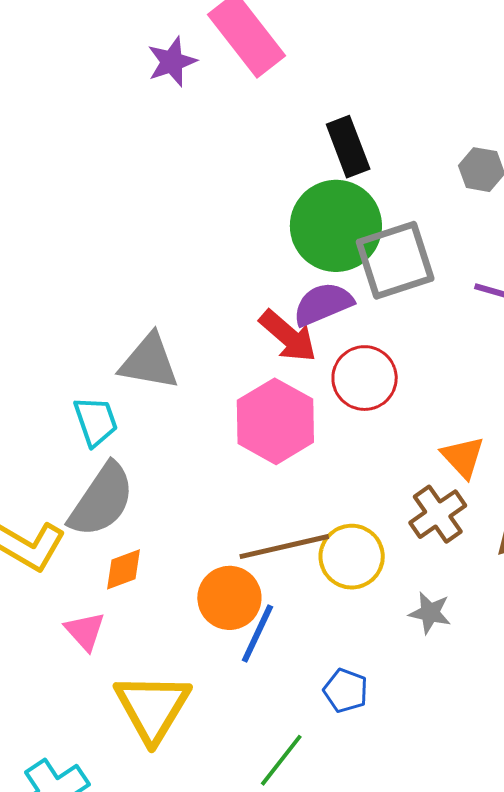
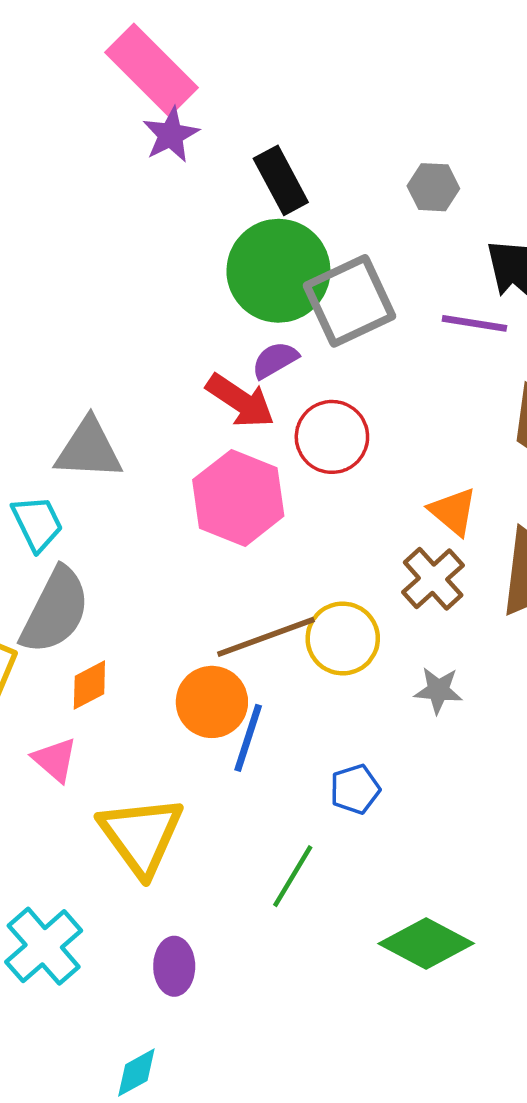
purple star: (172, 62) -> (171, 135), moved
purple semicircle: (323, 304) -> (275, 360), size x0.7
blue pentagon: (346, 691) -> (355, 789), turned -30

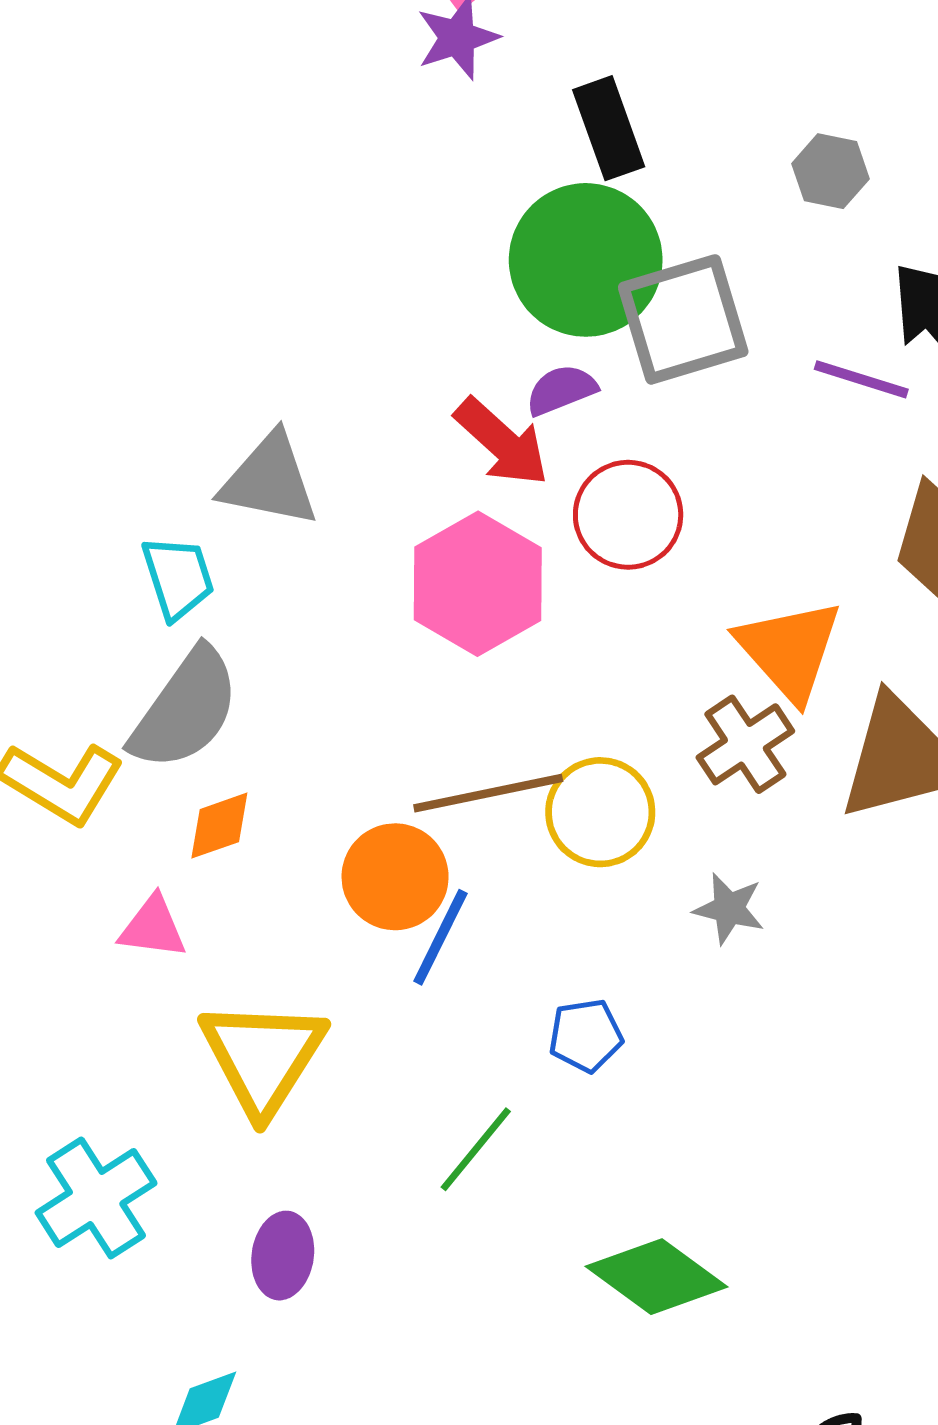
orange triangle: (453, 511) -> (789, 650), size x1.5
pink triangle: (55, 760) -> (153, 927), turned -42

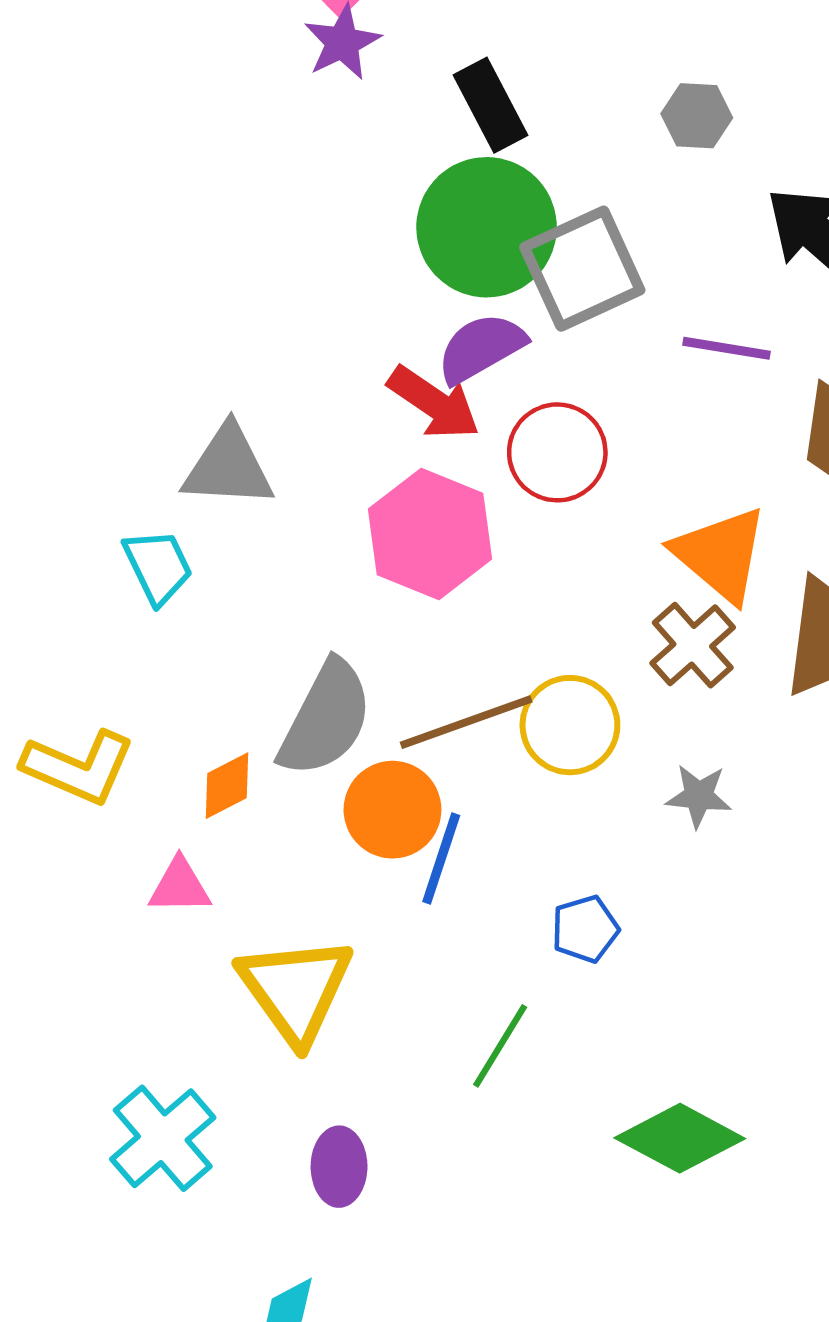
purple line: (861, 379) -> (727, 348), moved
purple semicircle: (561, 390) -> (481, 348), size x1.4
gray semicircle: (185, 709) -> (326, 719), moved

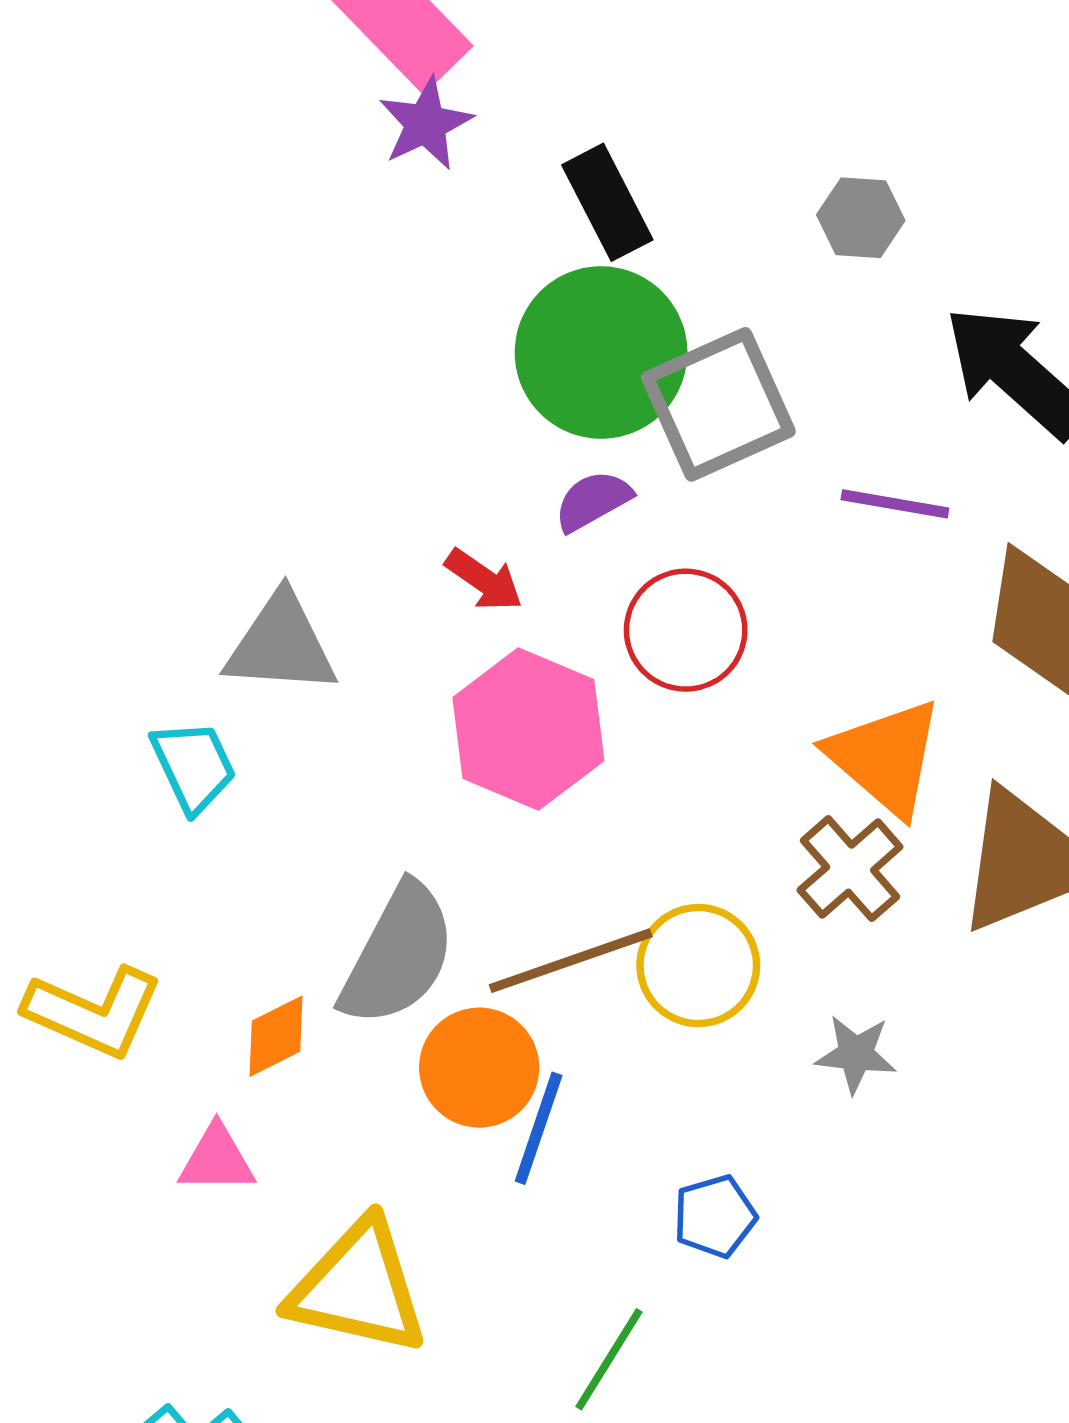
purple semicircle: (481, 348) -> (593, 501), size x0.7
red arrow: (434, 403) -> (484, 580), moved, size x0.7
yellow triangle: (296, 989) -> (358, 1288), turned -42

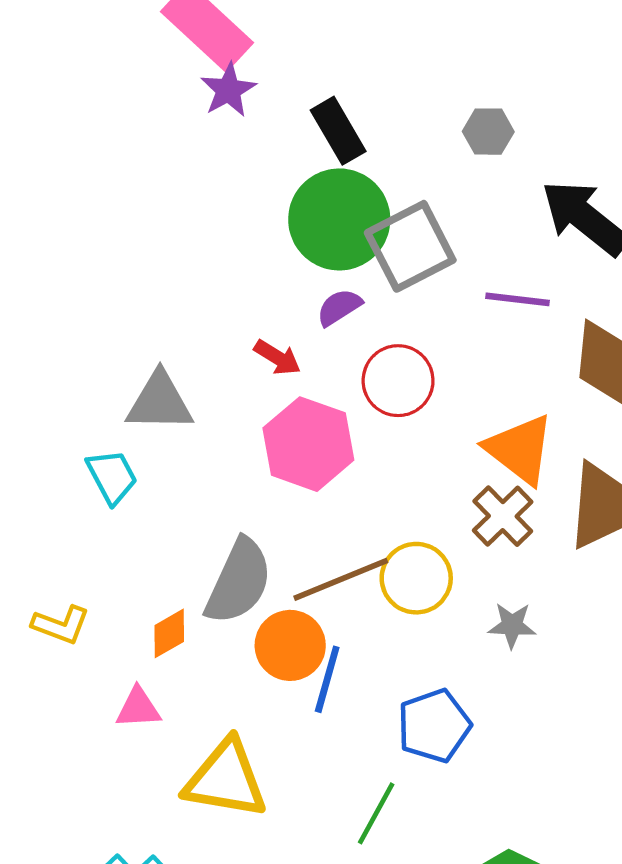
yellow L-shape: (94, 1012) -> (61, 625), size x0.7
blue pentagon: (715, 1216) -> (434, 726), size x1.5

